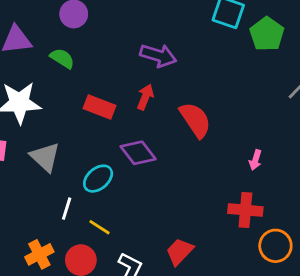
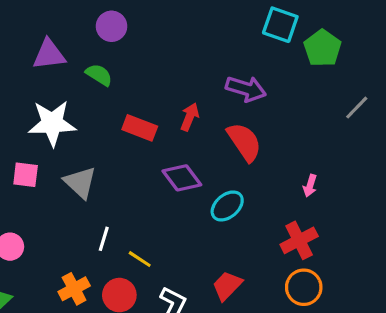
purple arrow: (158, 55) -> (246, 89), moved
cyan ellipse: (98, 179) -> (227, 206), moved
red cross: (245, 210) -> (299, 240), turned -32
orange circle: (275, 246) -> (304, 287), moved

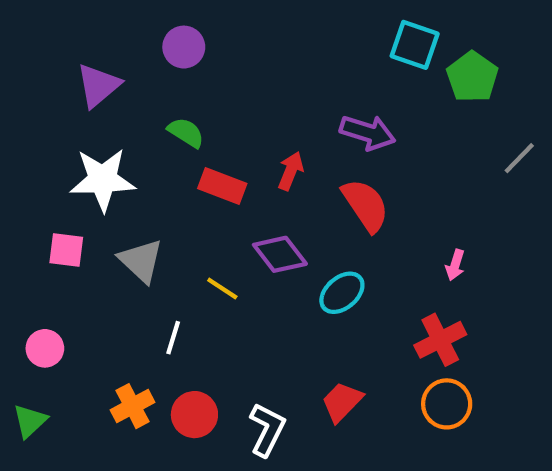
purple triangle: (49, 54) -> (98, 85), turned -33
green semicircle: (99, 75) -> (186, 132), moved
yellow line: (140, 259) -> (222, 288), moved

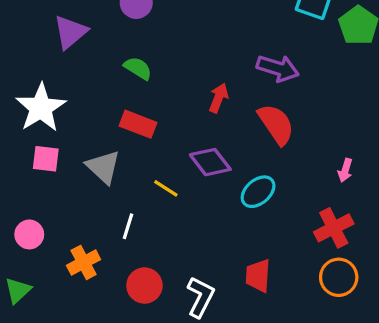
white star: (103, 180) -> (41, 108), moved, turned -30
red rectangle: (222, 186) -> (138, 124), moved
red trapezoid: (342, 402) -> (258, 276), turned -40
orange cross: (133, 406) -> (84, 262), moved

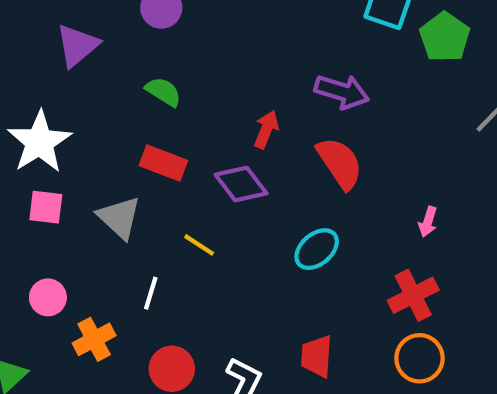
purple diamond: (210, 162) -> (241, 184), moved
pink circle: (29, 234) -> (48, 297), moved

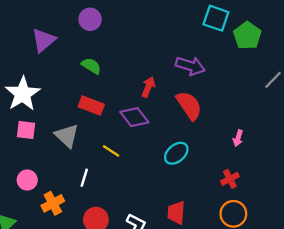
red cross: (413, 295) -> (230, 179), size x0.7

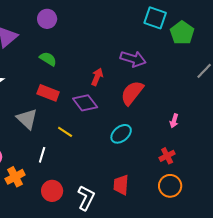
red semicircle: (189, 105) -> (132, 93), turned -108

